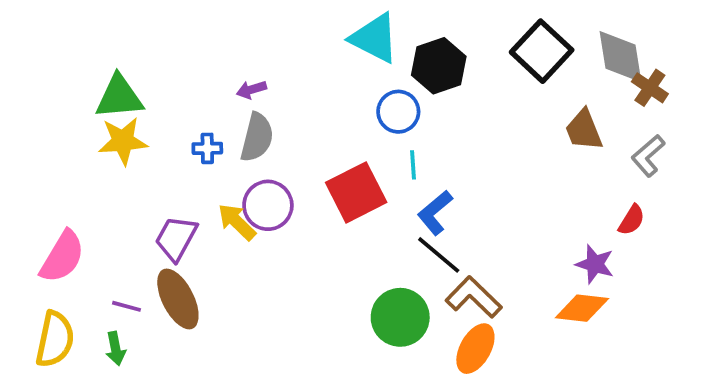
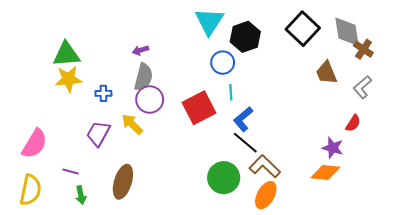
cyan triangle: (374, 38) -> (209, 21), turned 36
blue cross: (207, 148) -> (103, 93), moved
purple circle: (268, 205) -> (150, 100), moved
brown ellipse: (178, 299) -> (123, 182), moved, turned 44
green arrow: (116, 349) -> (81, 195), moved

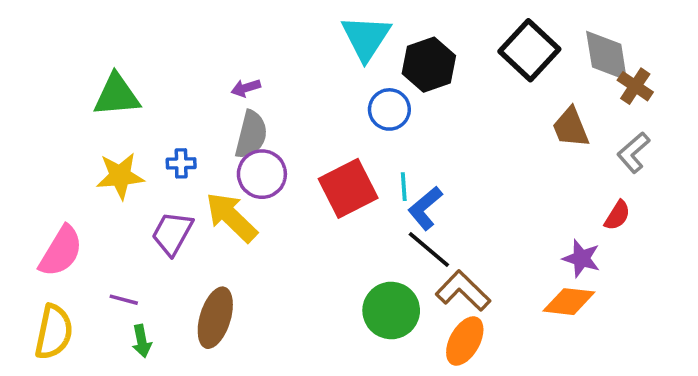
yellow star: (68, 79) -> (120, 176), moved
cyan line: (231, 92) -> (404, 187), moved
yellow arrow: (132, 124) -> (231, 217), size x1.4

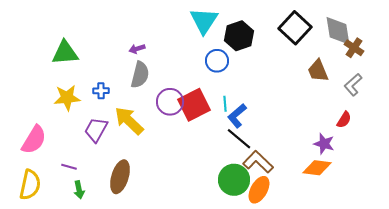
purple circle: (262, 174) -> (170, 102), moved
green circle: (391, 311) -> (234, 180), moved

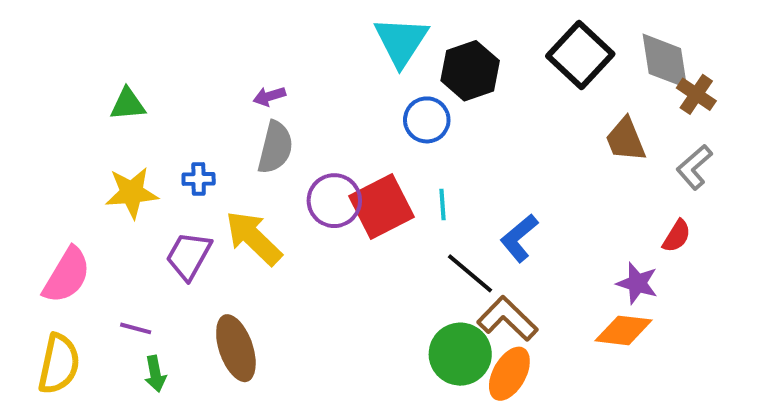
green triangle: (65, 53) -> (128, 104), size x0.7
blue L-shape: (237, 116) -> (519, 238), moved
brown ellipse: (120, 177) -> (236, 348), turned -36

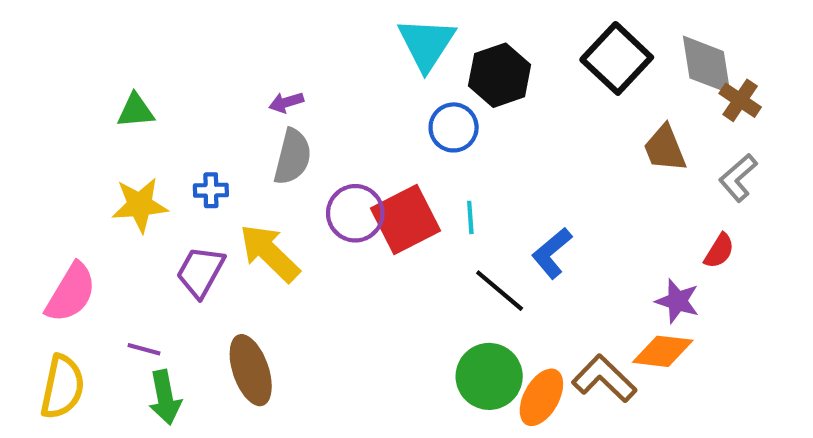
brown L-shape: (507, 319) -> (604, 378), moved
green arrow: (155, 374) -> (165, 397), size x1.4

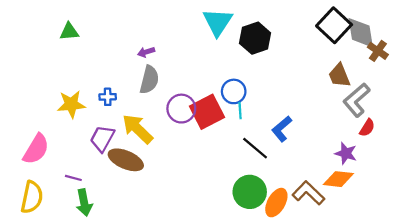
black square: (617, 58) -> (334, 25), moved
green triangle: (136, 111) -> (69, 32), moved
blue circle: (454, 127) -> (234, 91), moved
gray L-shape: (738, 178) -> (356, 100), moved, size x1.4
brown ellipse: (251, 370) -> (126, 160), moved, turned -48

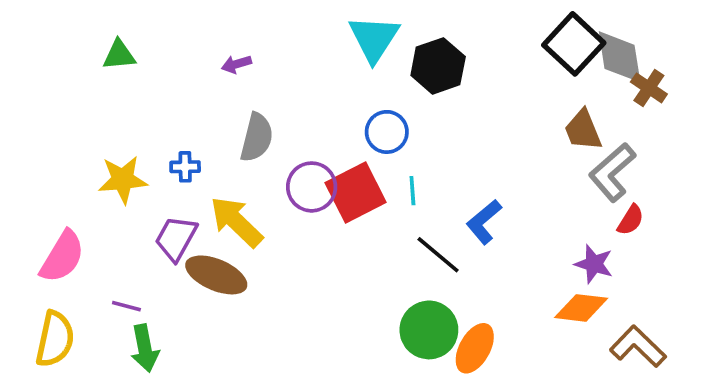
purple arrow: (146, 52) -> (236, 64), moved
blue circle: (234, 91) -> (387, 132), moved
brown L-shape: (308, 193) -> (638, 346), moved

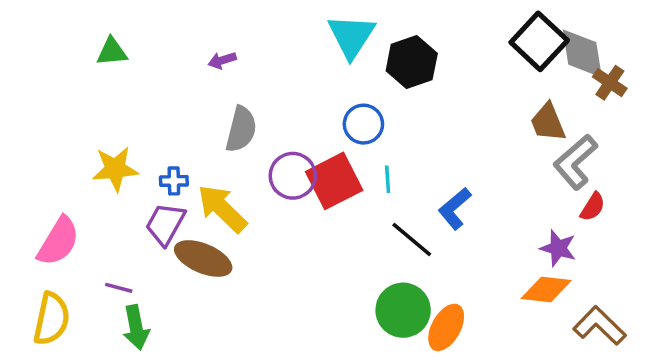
blue cross: (185, 167) -> (174, 181), moved

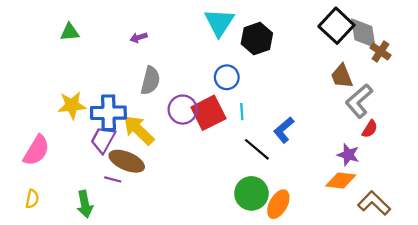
blue cross: (174, 181) -> (108, 113), size x2.0
purple line: (119, 288) -> (113, 179), moved
yellow semicircle: (52, 319) -> (32, 199), size x0.6

